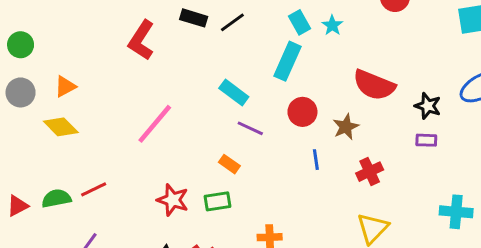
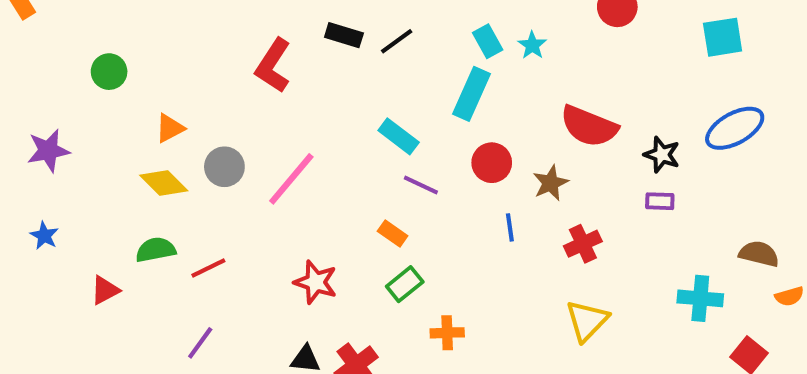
gray circle: (21, 92) -> (224, 167), moved
green semicircle: (56, 198) -> (156, 250), moved
green rectangle: (217, 201) -> (405, 284), moved, turned -30

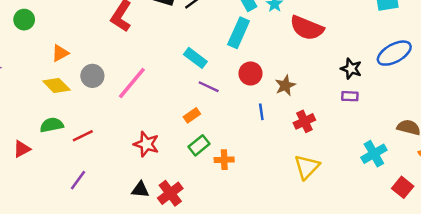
red semicircle: (589, 126) -> (307, 28), moved
orange rectangle: (393, 234) -> (192, 115), turned -70
cyan cross: (700, 298) -> (374, 154), turned -35
orange cross: (447, 333) -> (224, 160), moved

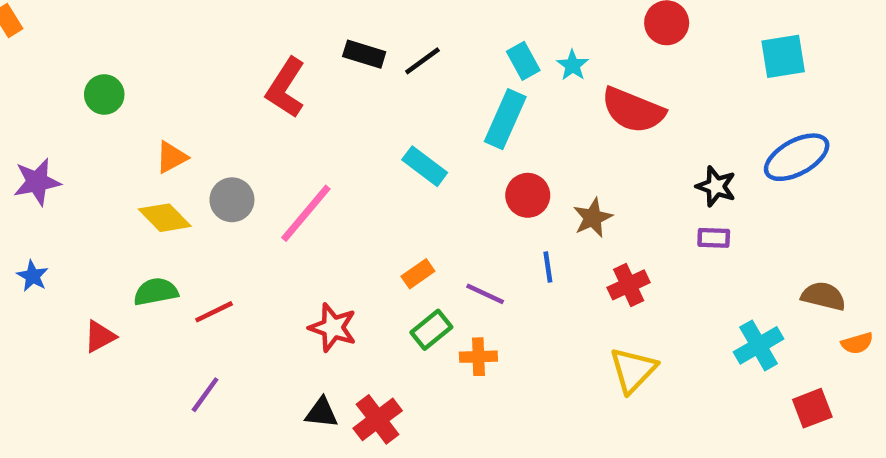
purple line: (209, 87) -> (485, 294), moved
red square: (403, 187) -> (812, 408), turned 30

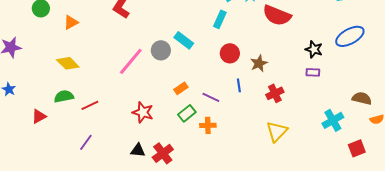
cyan rectangle: (505, 119) -> (220, 19), size x0.7
orange triangle: (171, 157) -> (71, 22), moved
gray circle: (232, 200) -> (161, 50), moved

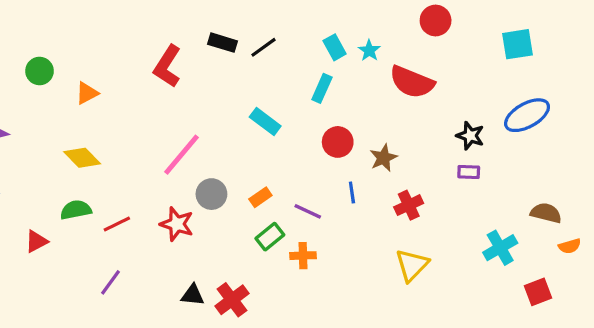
gray circle: (161, 50) -> (211, 194), moved
red star: (143, 112) -> (177, 224), moved

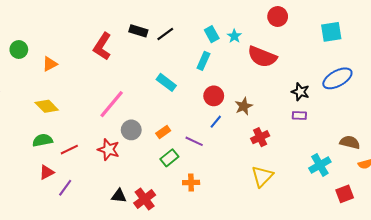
blue line: (352, 192) -> (216, 122), moved, turned 48
red triangle: (36, 241) -> (47, 172), moved
orange cross: (303, 256) -> (191, 183), moved

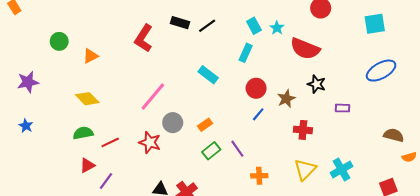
black star: (300, 92) -> (316, 84), moved
red cross: (260, 137) -> (303, 130), turned 30
purple line: (194, 141) -> (237, 149), moved, turned 30
cyan cross: (320, 165) -> (341, 170), moved
orange cross: (191, 183) -> (259, 176), moved

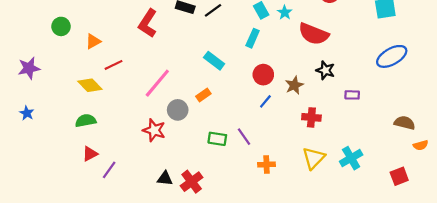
orange rectangle: (205, 125) -> (203, 95), moved
red line: (110, 142) -> (113, 65), moved
green rectangle: (211, 151) -> (217, 139), turned 48

